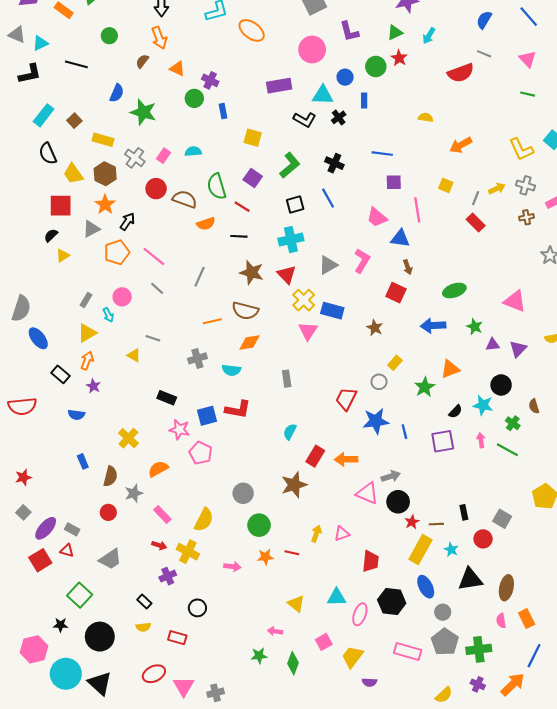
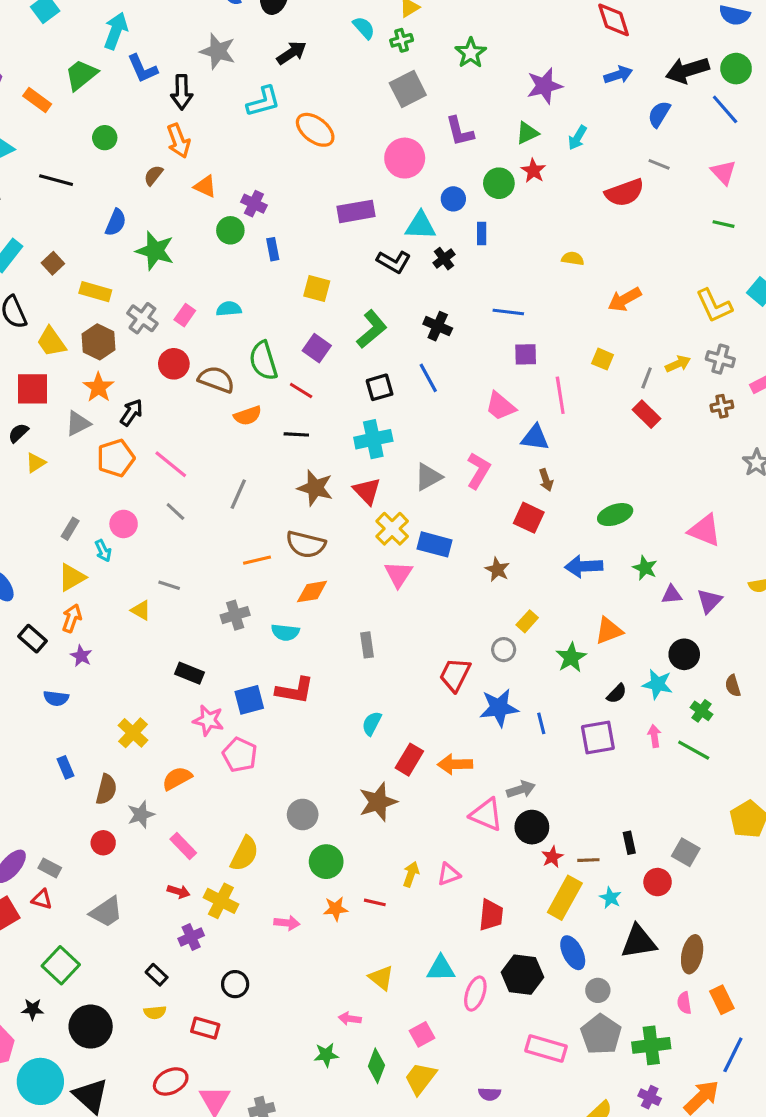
yellow trapezoid: (352, 657) -> (420, 1078), moved

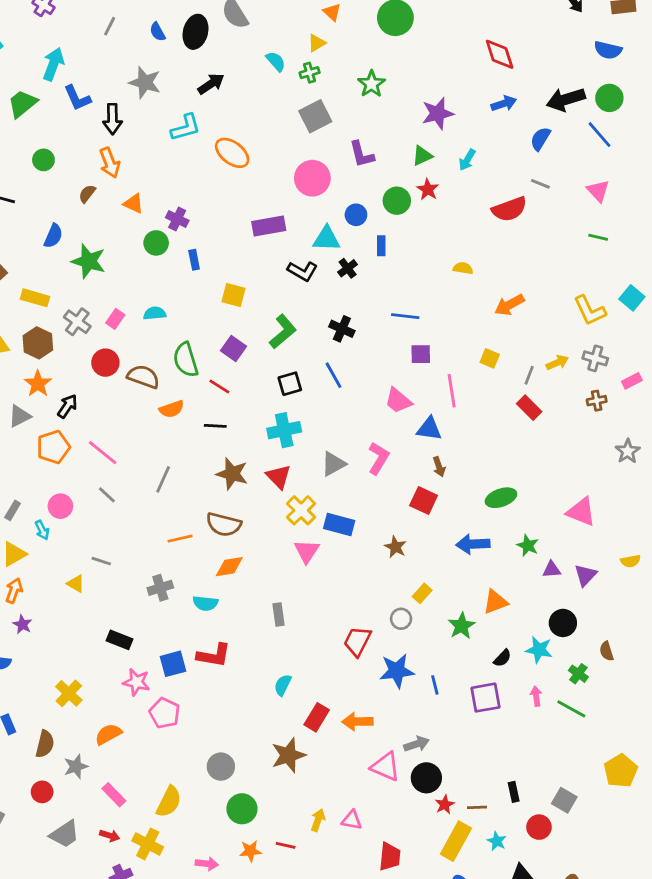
pink triangle: (449, 874) -> (352, 820), turned 30
gray trapezoid: (106, 912) -> (65, 834), moved

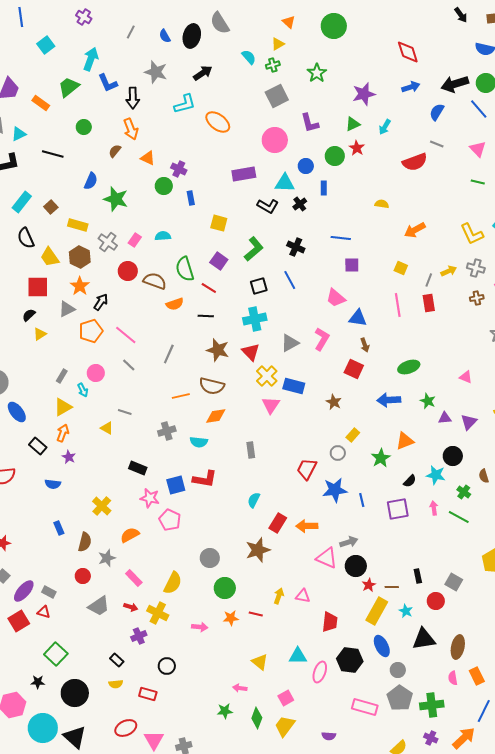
pink line: (452, 391) -> (398, 305), moved
red rectangle: (529, 408) -> (429, 303), turned 36
pink triangle: (581, 512) -> (466, 377), size x0.6

